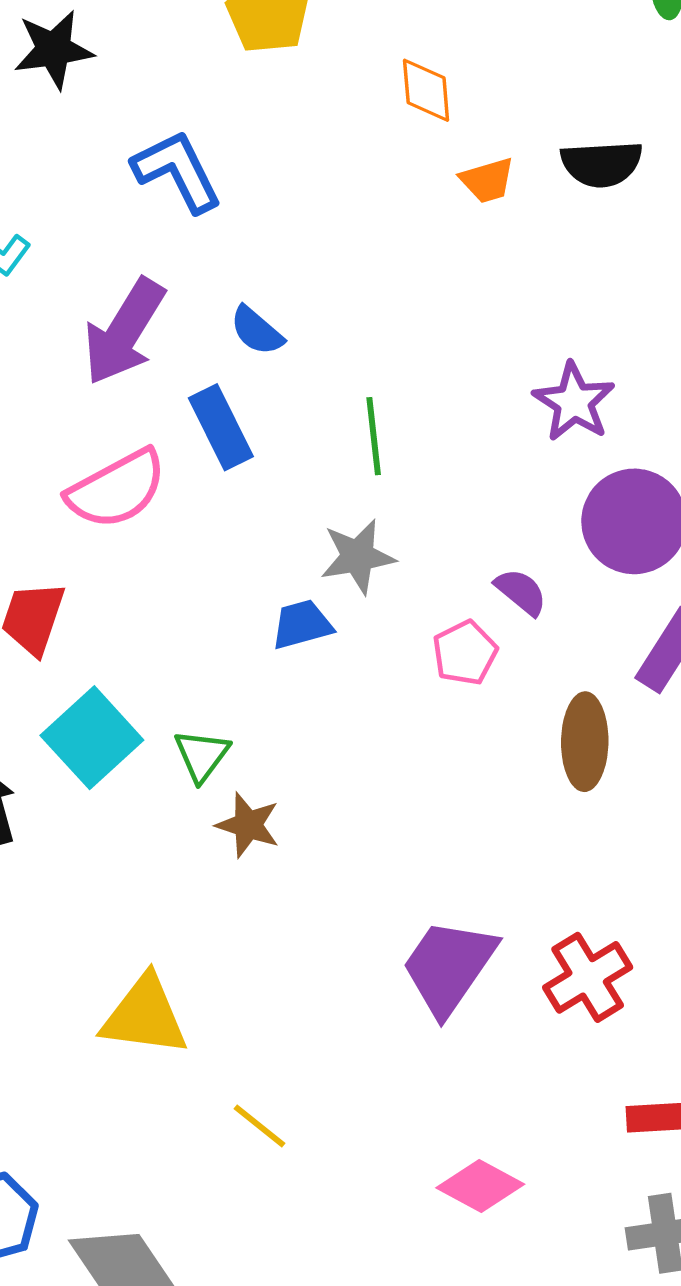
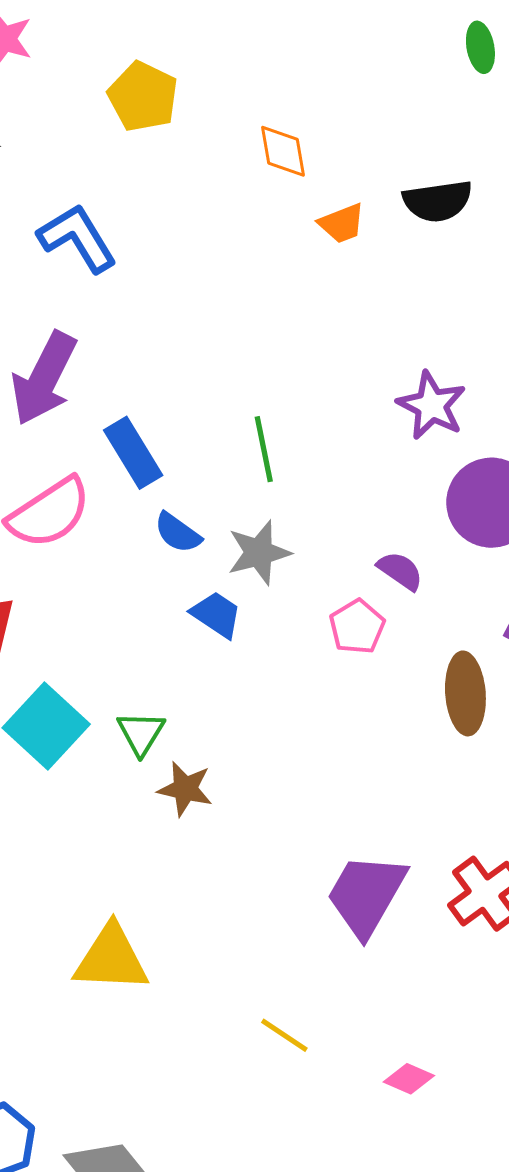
blue semicircle: (257, 331) -> (178, 533), moved
blue trapezoid: (302, 624) -> (216, 614), turned 54
yellow line: (259, 1126) -> (284, 1035), moved
pink diamond: (480, 1186) -> (409, 1079), size x0.7

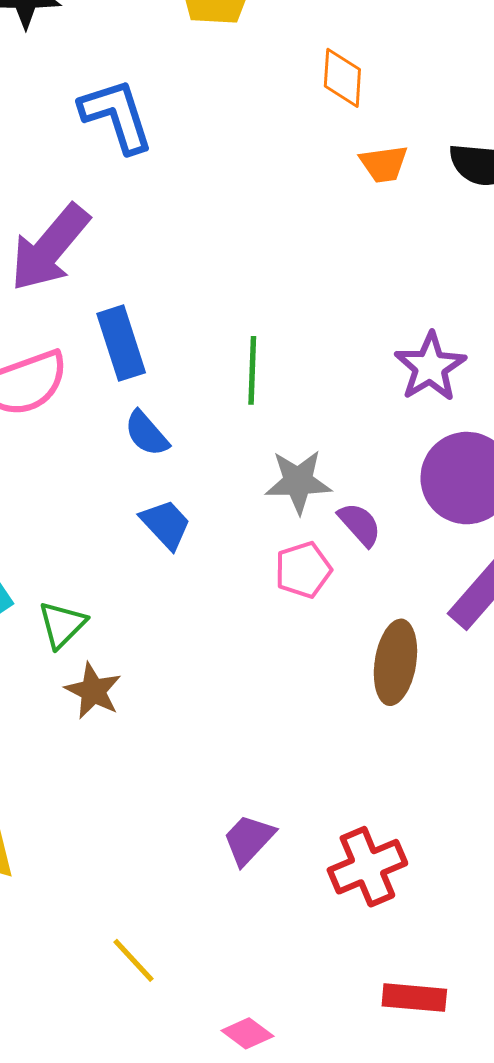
gray star: (259, 553) -> (298, 482), moved
purple trapezoid: (366, 895) -> (249, 840), size x0.6

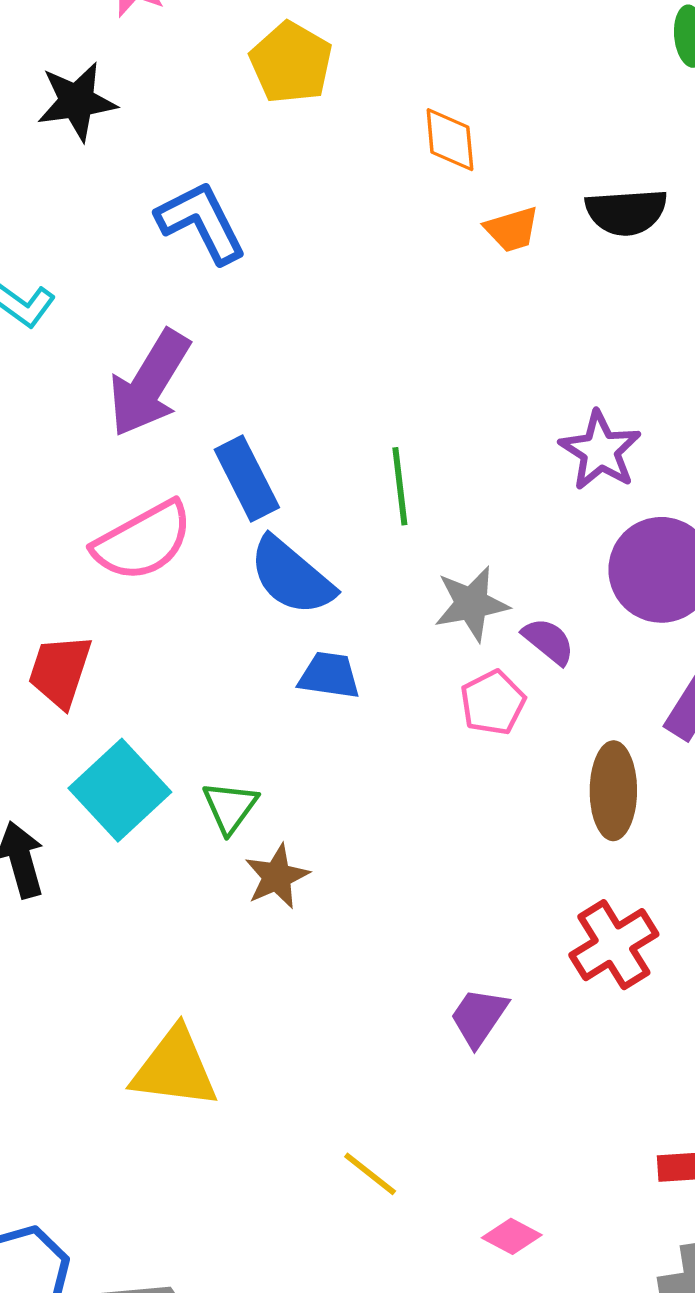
blue semicircle: (147, 433) -> (292, 576), size x1.6
blue trapezoid: (166, 524) -> (329, 675), turned -30
brown star: (93, 691) -> (277, 876), turned 30
red cross: (367, 867) -> (614, 945), moved

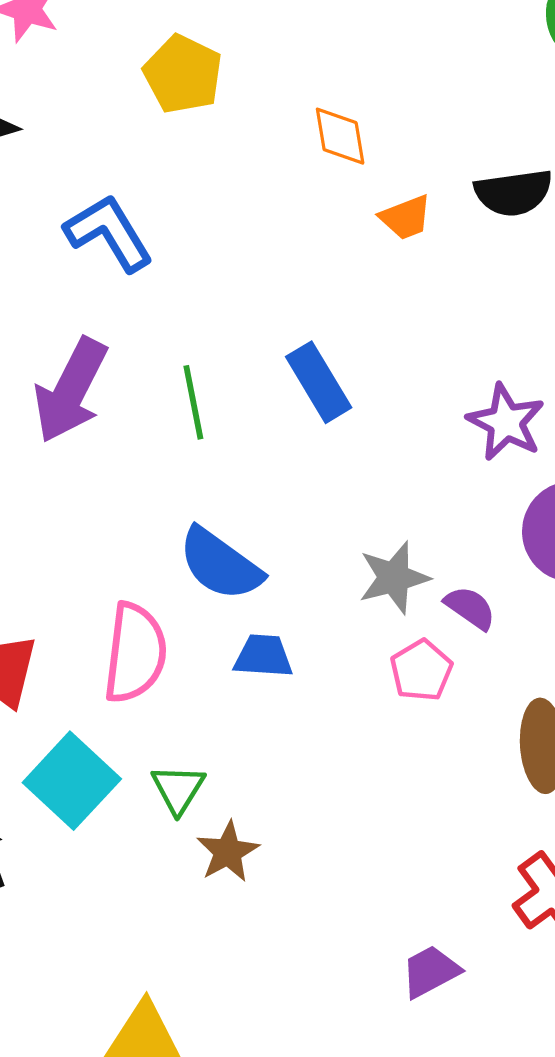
blue rectangle: (247, 478) -> (319, 382), moved
green line: (400, 486) -> (193, 402), moved
pink semicircle: (143, 541) -> (135, 653), moved, turned -50
purple trapezoid: (479, 1017) -> (431, 971), turned 32

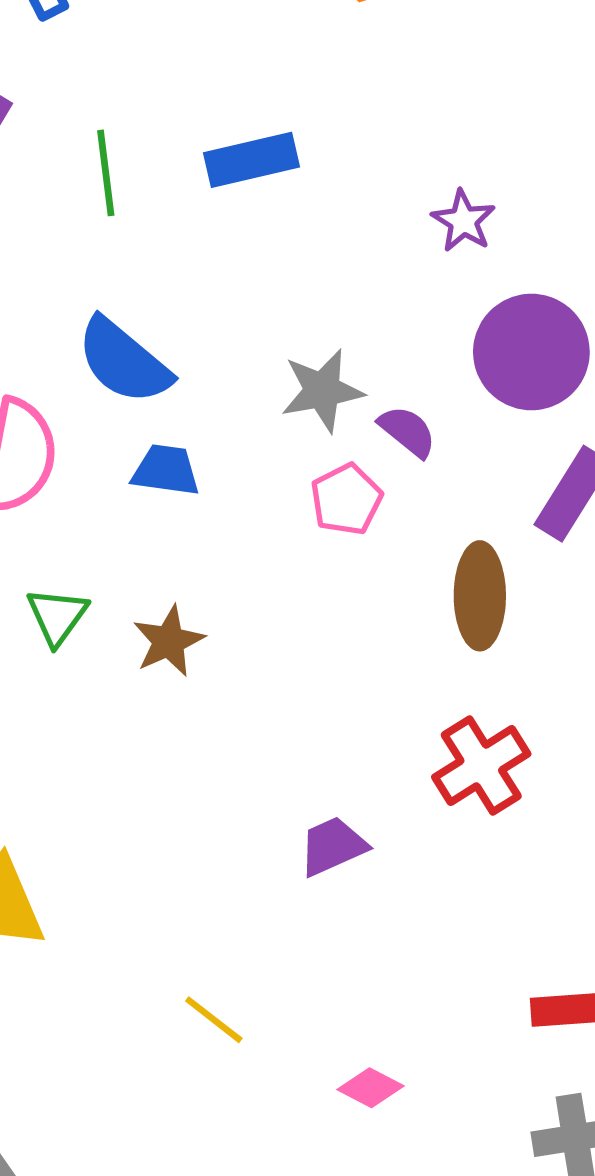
blue rectangle: (319, 382) -> (251, 160), turned -76
purple star: (506, 422) -> (463, 221), size x0.7
brown star: (228, 852) -> (169, 641), moved

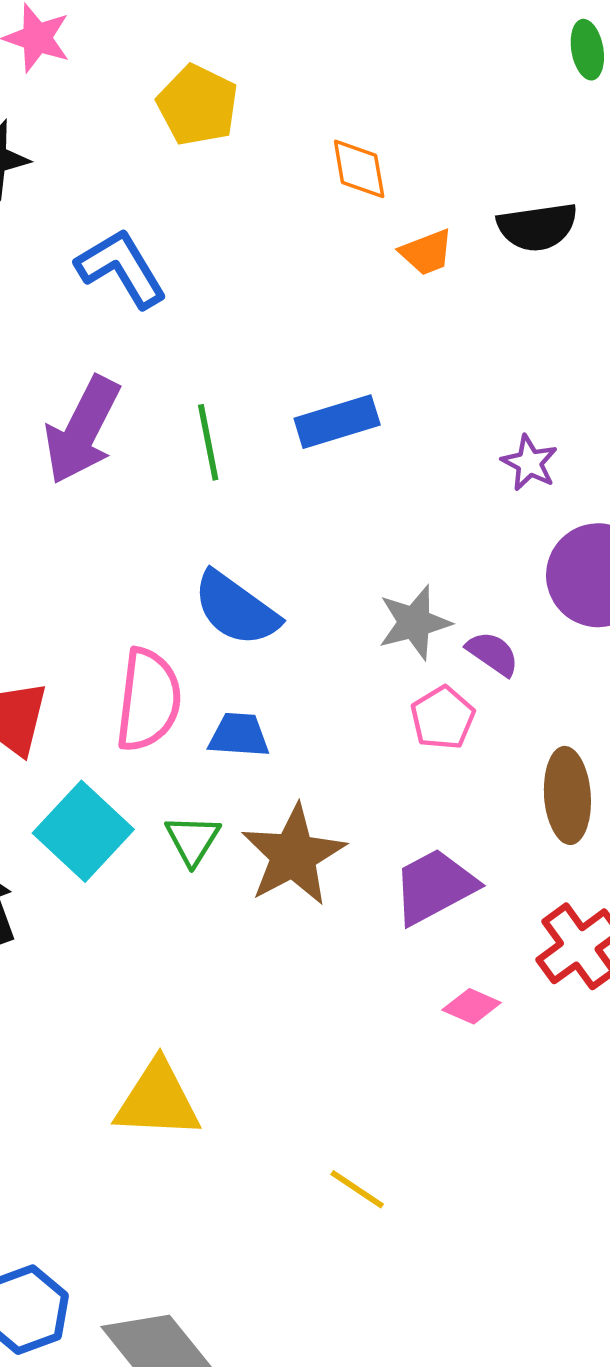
blue trapezoid: (166, 470) -> (239, 735), moved
brown star: (169, 641) -> (293, 855), size x1.6
purple trapezoid: (333, 846) -> (435, 886), moved, size x1.4
pink diamond: (370, 1088) -> (472, 1006), moved

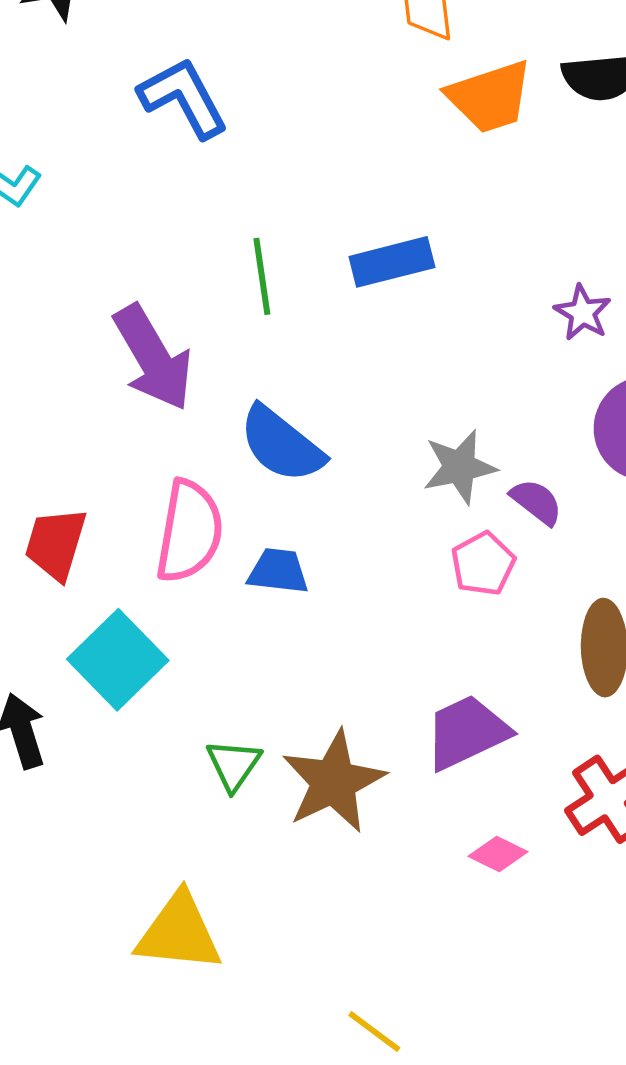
orange trapezoid: (426, 252) -> (490, 97), size x1.6
purple arrow: (82, 430) -> (153, 358), moved, turned -60
green triangle: (193, 840) -> (234, 765), moved
brown star: (293, 855) -> (333, 782), moved

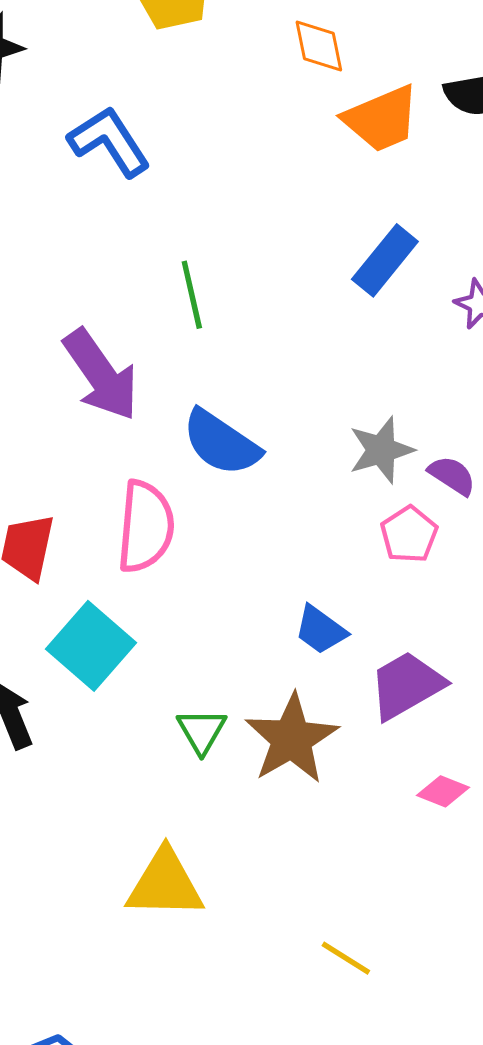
blue rectangle: (392, 262) -> (385, 260), moved, turned -32
blue trapezoid: (278, 571) -> (321, 630), moved, turned -146

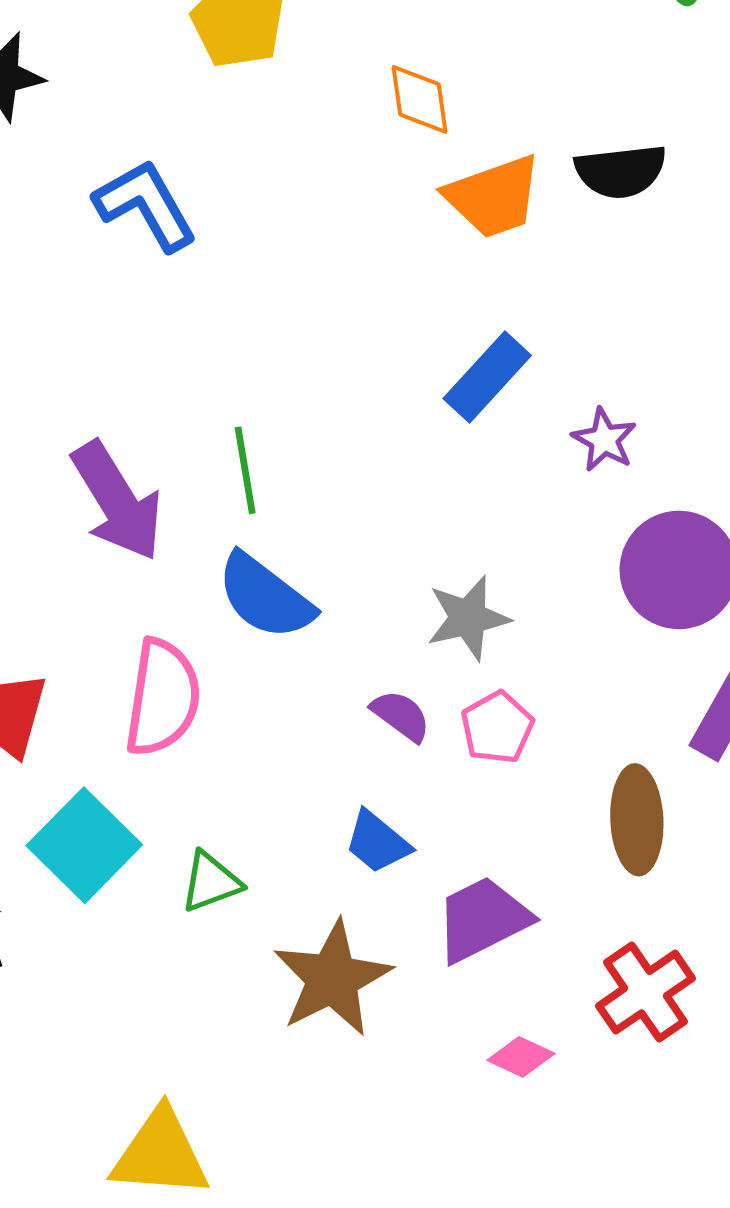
green line: (192, 295) -> (245, 470), moved
purple semicircle: (452, 476) -> (401, 716), moved
green triangle: (202, 731) -> (211, 882), moved, turned 36

